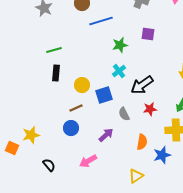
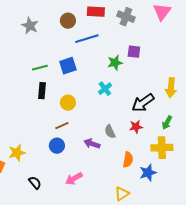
green star: (120, 45) -> (115, 63), moved
black arrow: (142, 85) -> (143, 103), moved
blue square: (104, 95) -> (68, 66), moved
purple arrow: (106, 135) -> (92, 144), moved, turned -119

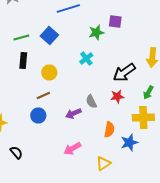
blue square: (68, 66) -> (49, 36), turned -30
purple arrow: (92, 144) -> (73, 114), turned -42
pink arrow: (74, 179) -> (72, 148), moved

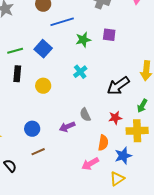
green star: (96, 32) -> (83, 40), moved
brown line: (43, 96) -> (38, 152), moved
red star: (117, 96) -> (115, 118), moved
pink arrow: (72, 148) -> (90, 164), moved
yellow triangle: (103, 164) -> (117, 179), moved

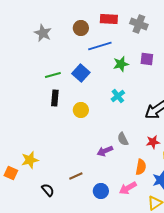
blue circle: (32, 129) -> (101, 191), moved

